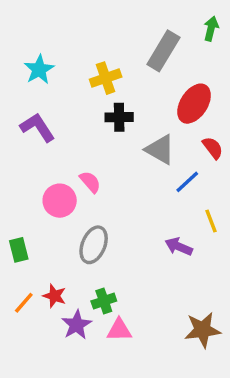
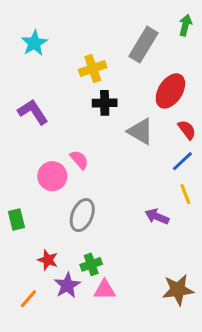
cyan star: (39, 70) -> (34, 43), moved
blue line: (187, 182) -> (182, 161), moved
orange line: (24, 303) -> (28, 299), moved

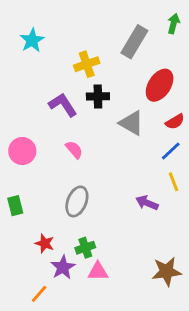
purple L-shape: (33, 112) -> (63, 105), moved
red semicircle: (187, 130) -> (175, 122), turned 96
pink circle: (52, 176) -> (22, 151), moved
orange line: (28, 299) -> (39, 294), moved

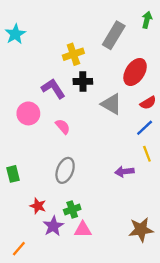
cyan star: (32, 40) -> (15, 34), moved
pink circle: (22, 151) -> (28, 113), moved
purple arrow: (147, 203) -> (124, 172), turned -30
orange line: (39, 294) -> (19, 249), moved

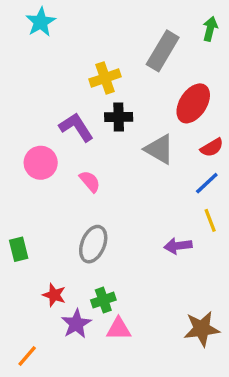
cyan star: (15, 34) -> (41, 22), moved

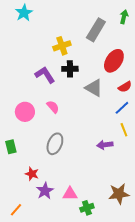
pink circle: (41, 163) -> (25, 112), moved
green cross: (103, 300) -> (87, 208), moved

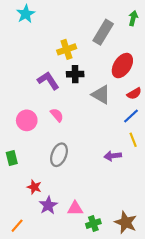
brown star: (119, 194) -> (126, 222), moved, turned 30

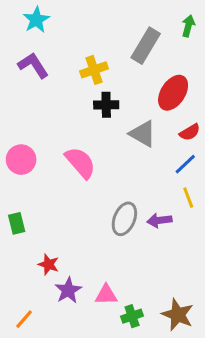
purple L-shape: (48, 81) -> (33, 65), moved
pink semicircle: (57, 115) -> (80, 163), size x1.6
pink circle: (27, 120) -> (21, 160), moved
gray ellipse: (59, 155) -> (124, 219), moved

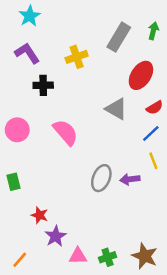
green arrow: (188, 26) -> (153, 31), moved
black cross: (106, 105) -> (43, 85), moved
pink triangle: (106, 295) -> (78, 256), moved

